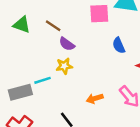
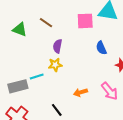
brown line: (53, 26) -> (46, 23), moved
purple semicircle: (67, 44) -> (58, 46), turned 64

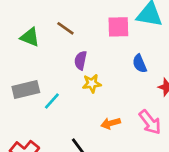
yellow star: (55, 65) -> (92, 83), moved
cyan line: (37, 77) -> (52, 101), turned -32
gray rectangle: (18, 86) -> (26, 89), moved

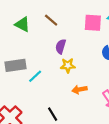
orange arrow: (111, 123) -> (79, 90), moved

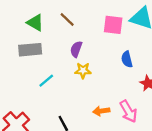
gray rectangle: (15, 65) -> (30, 50), moved
orange arrow: (79, 90) -> (101, 111), moved

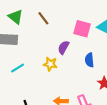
purple semicircle: (76, 49) -> (63, 47), moved

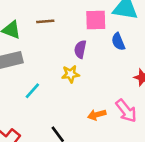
brown line: (43, 18) -> (45, 21), turned -40
blue semicircle: (89, 60) -> (118, 42), moved

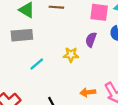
purple semicircle: (80, 49) -> (91, 40), moved

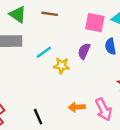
cyan line: (37, 64) -> (44, 52), moved

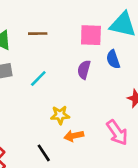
yellow star: (61, 66) -> (60, 115), moved
orange arrow: (77, 107) -> (74, 136), moved

